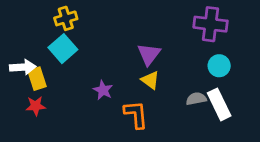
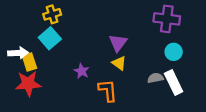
red star: (36, 106) -> (28, 84), size x1.6

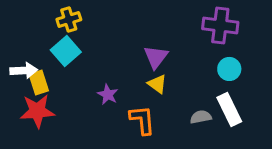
gray semicircle: (155, 78) -> (201, 117), moved

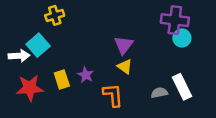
cyan square: (66, 51) -> (38, 45), moved
cyan circle: (229, 69) -> (182, 38), moved
yellow rectangle: (39, 82) -> (62, 80), moved

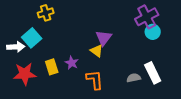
purple cross: (175, 20) -> (147, 17), turned -35
yellow triangle: (125, 67) -> (97, 51), moved

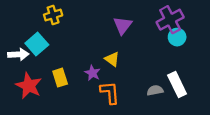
purple triangle: (104, 38) -> (123, 25), moved
purple star: (72, 63) -> (92, 73), moved
red star: (25, 74) -> (29, 86), turned 30

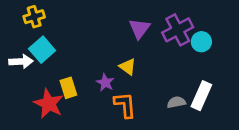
yellow cross: (53, 15) -> (34, 17), moved
purple cross: (170, 20) -> (178, 30), moved
white rectangle: (177, 85) -> (201, 96), turned 50
red star: (29, 86) -> (49, 104), moved

